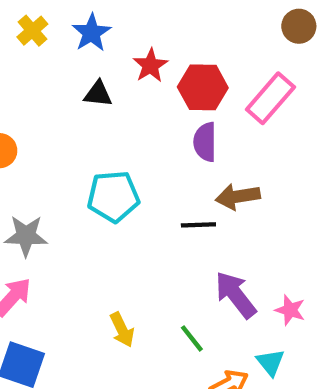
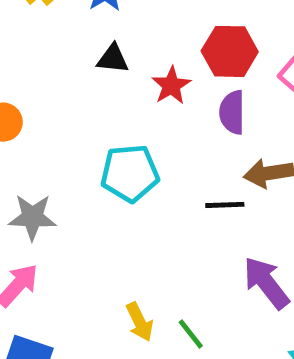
red star: (150, 65) -> (171, 86), moved
green line: (192, 338) -> (191, 334), moved

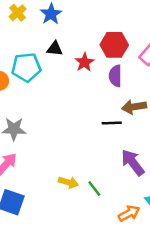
cyan pentagon: (130, 173) -> (26, 67), moved
yellow arrow: (140, 322) -> (68, 182), turned -48

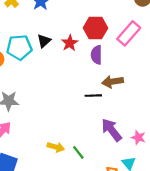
black triangle: (55, 49) -> (44, 41), moved, turned -48

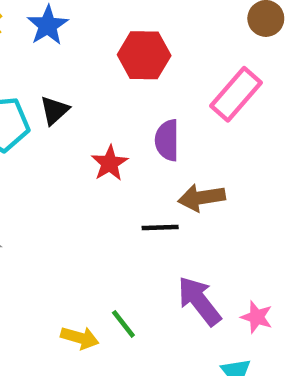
red hexagon: (95, 28) -> (144, 55), moved
red star: (70, 43) -> (110, 163), moved
green line: (78, 152) -> (123, 324), moved

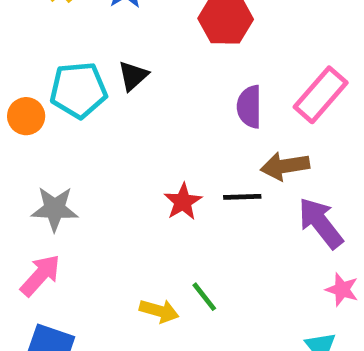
pink rectangle: (236, 94) -> (321, 95), moved
red star: (110, 163) -> (183, 202), moved
purple arrow: (199, 301) -> (321, 223), moved

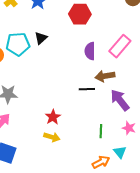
red star: (183, 202) -> (53, 117), moved
green line: (204, 297) -> (101, 131), moved, turned 40

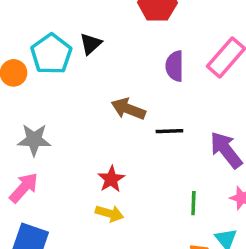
cyan pentagon: (18, 44) -> (51, 54), turned -30
brown arrow: (105, 76) -> (128, 109), moved, turned 30

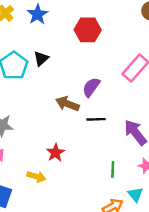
purple semicircle: (175, 66) -> (91, 87), moved, turned 36
yellow arrow: (109, 213) -> (36, 177), moved

